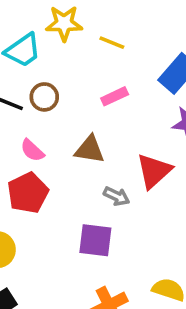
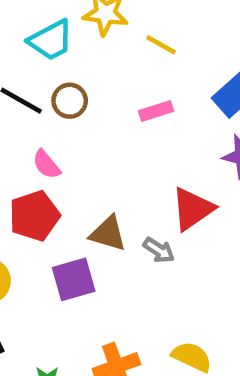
brown triangle: (90, 150) -> (108, 234), moved
gray arrow: (117, 196) -> (159, 250), moved
purple square: (95, 240) -> (74, 279), moved, turned -30

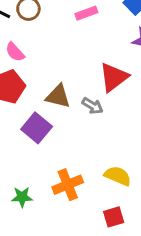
purple square: (74, 279) -> (37, 128), turned -32

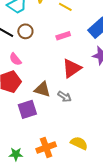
red triangle: (114, 77) -> (72, 68), moved
purple square: (37, 128) -> (27, 109), turned 30

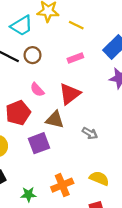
pink semicircle: (15, 59) -> (37, 90), moved
red triangle: (72, 68) -> (70, 94), moved
gray arrow: (65, 97) -> (90, 133), moved

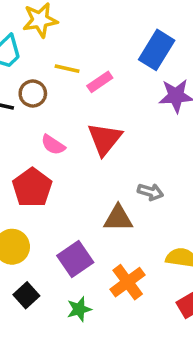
yellow line: (76, 25) -> (67, 69), moved
brown triangle: (55, 120) -> (118, 218), moved
purple square: (39, 143) -> (75, 259), moved

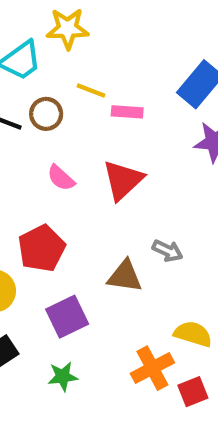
pink rectangle: (100, 82) -> (127, 112), turned 30
red pentagon: (32, 188) -> (42, 248), moved
orange cross: (128, 282) -> (152, 368), moved

